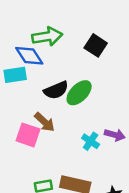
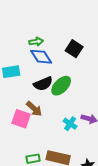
green arrow: (47, 36) -> (36, 42), size x0.6
blue diamond: (29, 56) -> (41, 57), moved

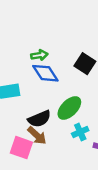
black semicircle: (43, 84) -> (39, 119), moved
cyan cross: (70, 124) -> (80, 132), moved, turned 32

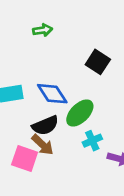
green arrow: (39, 55) -> (43, 30), moved
blue diamond: (45, 73) -> (52, 94), moved

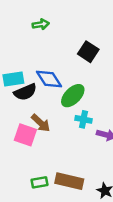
black semicircle: (45, 125) -> (25, 92), moved
cyan cross: (92, 141) -> (83, 119), turned 35

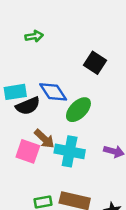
green arrow: (41, 24) -> (34, 36), moved
cyan cross: (83, 119) -> (70, 151), moved, size x1.6

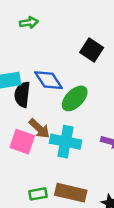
black semicircle: (28, 106) -> (22, 95), turned 120

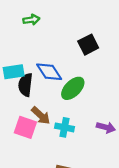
black square: (92, 50) -> (88, 45), turned 30
cyan cross: (65, 142) -> (64, 127), size x0.7

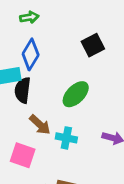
blue diamond: (49, 72) -> (31, 54), moved, turned 64
pink square: (25, 127) -> (23, 155), moved

